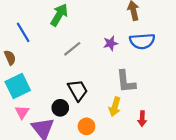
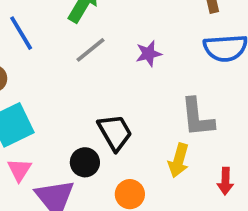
purple star: (111, 43) -> (149, 54), moved
gray line: (72, 49) -> (91, 50), moved

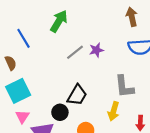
gray line: (91, 50) -> (75, 52), moved
black trapezoid: (115, 132) -> (77, 95), turned 60

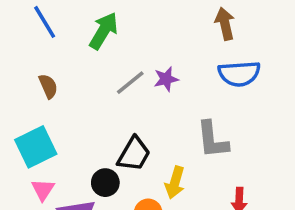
blue line: (23, 38) -> (45, 22), moved
brown semicircle: (11, 63) -> (48, 86), moved
yellow arrow: (114, 111) -> (175, 183), moved

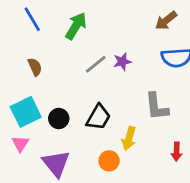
brown arrow: (225, 24) -> (166, 21), turned -115
black circle: (105, 183) -> (59, 119), moved
pink triangle: (43, 190) -> (20, 144), moved

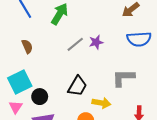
gray L-shape: (157, 107) -> (123, 78), turned 95
black circle: (59, 119) -> (40, 97), moved
yellow arrow: (129, 138) -> (101, 103), turned -96

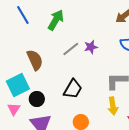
brown semicircle: (27, 46) -> (35, 60), moved, size x1.5
yellow arrow: (101, 103) -> (113, 106), moved, turned 72

